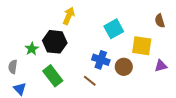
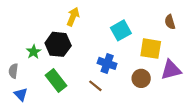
purple triangle: (161, 66) -> (171, 70), size x1.5
brown circle: (124, 67) -> (141, 78), moved

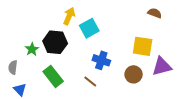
brown semicircle: (170, 22) -> (155, 13), moved, turned 128
cyan square: (121, 30) -> (89, 28), moved

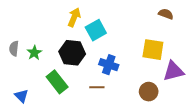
black hexagon: (55, 42) -> (72, 53), moved
gray semicircle: (13, 67) -> (14, 48), moved
brown circle: (134, 74) -> (149, 92), moved
brown line: (90, 81) -> (97, 87), turned -40

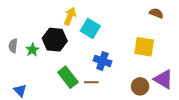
cyan square: (96, 30) -> (90, 28), turned -30
black hexagon: (72, 53) -> (55, 40), moved
purple triangle: (173, 71) -> (163, 79), moved, turned 45
green rectangle: (57, 82) -> (68, 77), moved

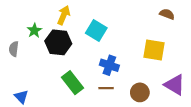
yellow arrow: (70, 16) -> (64, 15), moved
green star: (32, 50) -> (34, 30), moved
brown line: (91, 82) -> (106, 88), moved
brown circle: (140, 86) -> (140, 92), moved

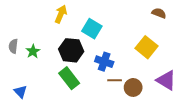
green star: (34, 30) -> (33, 51), moved
black hexagon: (58, 42) -> (71, 50), moved
yellow square: (154, 50) -> (147, 47), turned 30
brown line: (106, 88) -> (115, 80), moved

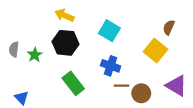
brown semicircle: (159, 13) -> (169, 27), moved, turned -88
yellow arrow: (61, 14) -> (64, 15), turned -90
cyan square: (92, 29) -> (109, 31), moved
black hexagon: (71, 50) -> (65, 43), moved

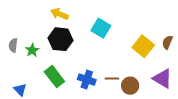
brown semicircle: (169, 27) -> (167, 42), moved
blue cross: (111, 66) -> (87, 80), moved
green rectangle: (73, 83) -> (54, 77), moved

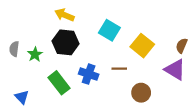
yellow square: (143, 46) -> (142, 46), moved
brown line: (112, 79) -> (119, 69), moved
purple triangle: (162, 79) -> (175, 70), moved
blue cross: (87, 80) -> (89, 74), moved

